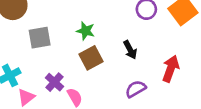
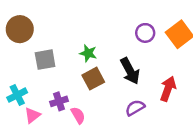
black arrow: (130, 50) -> (130, 71), size x1.5
purple cross: (54, 82) -> (59, 101), turned 30

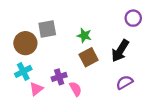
brown circle: (20, 29) -> (25, 43), moved
gray square: (45, 60) -> (47, 29), moved
black arrow: (130, 71) -> (120, 51), turned 60

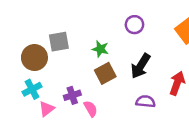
purple circle: (133, 18) -> (134, 25), moved
purple semicircle: (125, 82) -> (145, 101), turned 35

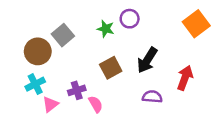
purple circle: (134, 25) -> (130, 19), moved
gray square: (59, 42) -> (63, 35), turned -30
green star: (100, 49) -> (106, 29), moved

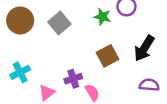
brown circle: (38, 51) -> (20, 20), moved
cyan cross: (35, 84) -> (20, 72), moved

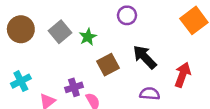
green star: (102, 17) -> (88, 37), moved, turned 30
black arrow: (144, 48) -> (145, 57), turned 104

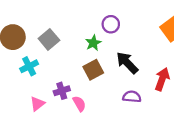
green star: (88, 37) -> (93, 43), moved
cyan cross: (21, 81) -> (29, 66), moved

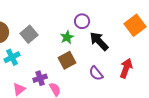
black arrow: (127, 63) -> (99, 41), moved
purple semicircle: (132, 97) -> (96, 73), moved, turned -133

